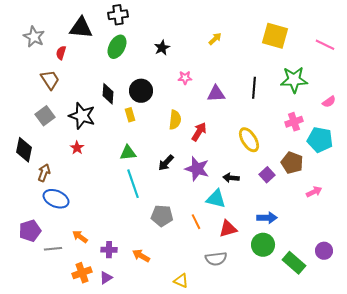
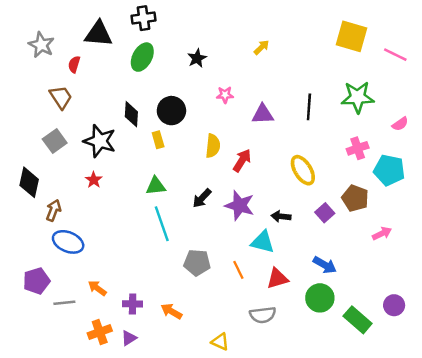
yellow square: (275, 36) -> (352, 36), moved
blue arrow: (267, 218) -> (325, 265), turned 30

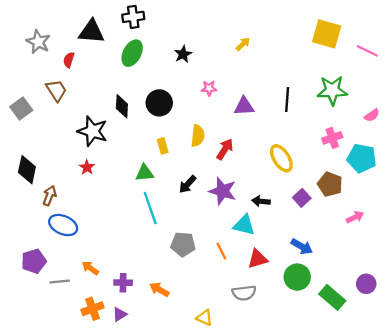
yellow rectangle: (158, 140) -> (163, 146), moved
gray square: (55, 141) -> (21, 109), moved

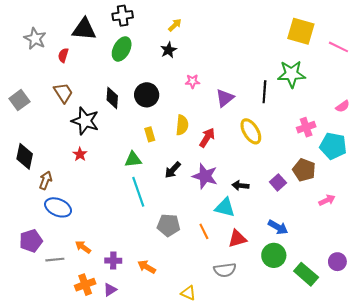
yellow arrow: (243, 44) -> (175, 25), moved
brown trapezoid: (56, 90) -> (63, 93), moved
green star: (332, 90) -> (292, 74), moved
purple triangle: (244, 106) -> (225, 98), turned -36
yellow ellipse: (281, 158) -> (251, 131), moved

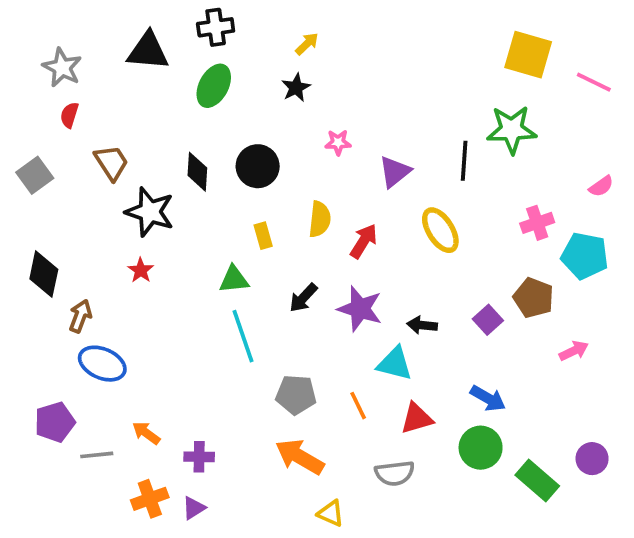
red semicircle: (63, 55) -> (69, 115), moved
orange arrow: (147, 267) -> (300, 457), moved, size x1.5

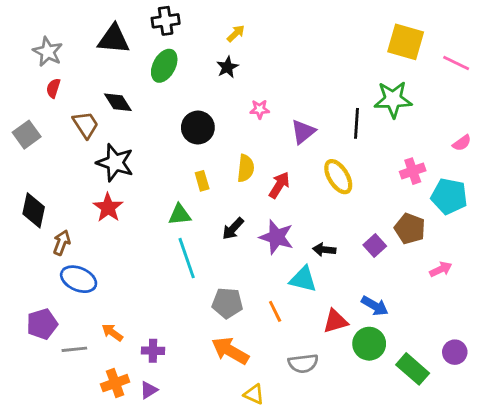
black diamond: (197, 172) -> (118, 102), moved, turned -36
red star: (141, 270) -> (108, 208), size x1.5
red triangle: (417, 418) -> (335, 321), moved

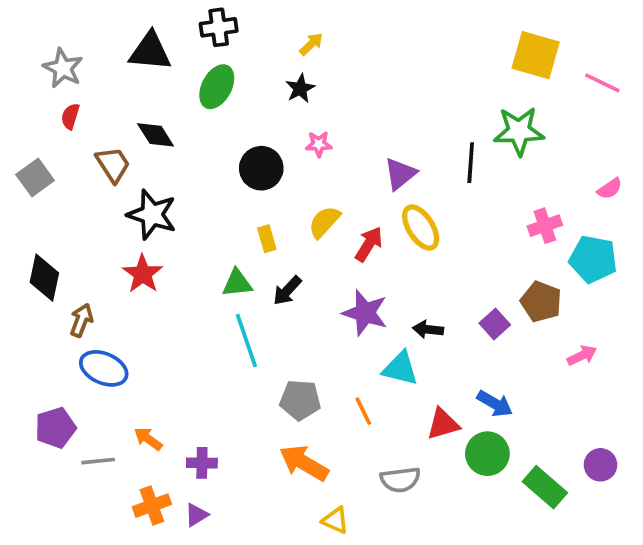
pink star: (260, 109) -> (319, 144), moved
yellow semicircle: (246, 168) -> (324, 222), turned -144
yellow ellipse: (338, 177) -> (421, 228), moved
black arrow: (233, 229) -> (287, 291), moved

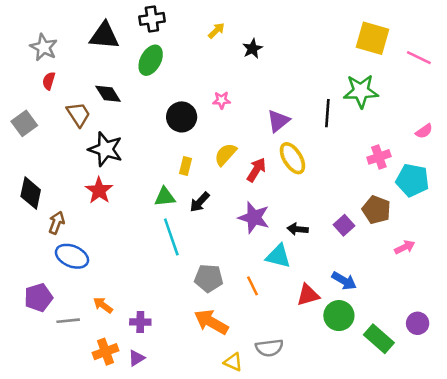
black star: (300, 89) -> (253, 49), moved
yellow rectangle: (267, 239) -> (185, 166), turned 30
gray semicircle: (400, 480) -> (269, 348), moved

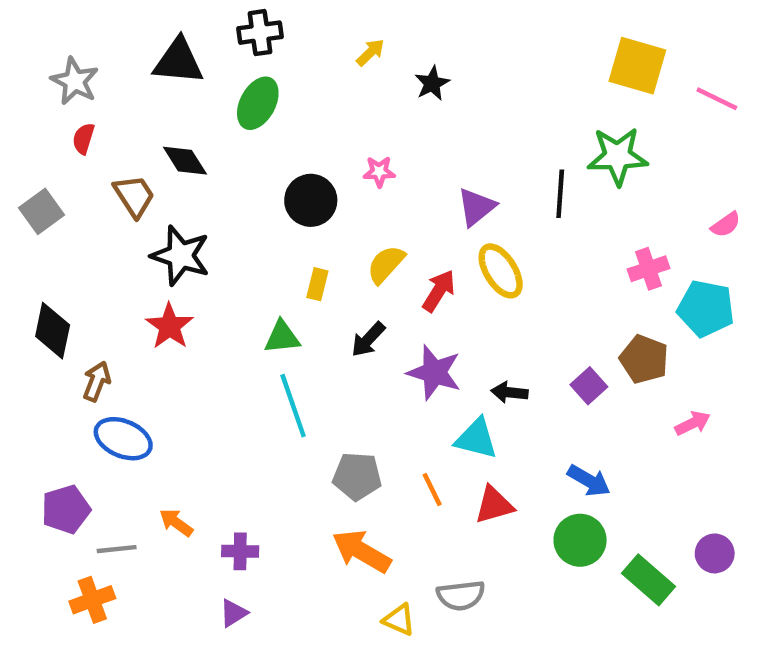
black arrow: (200, 202) -> (368, 339), moved
red triangle: (308, 295) -> (494, 505), moved
orange cross: (106, 352) -> (92, 600), moved

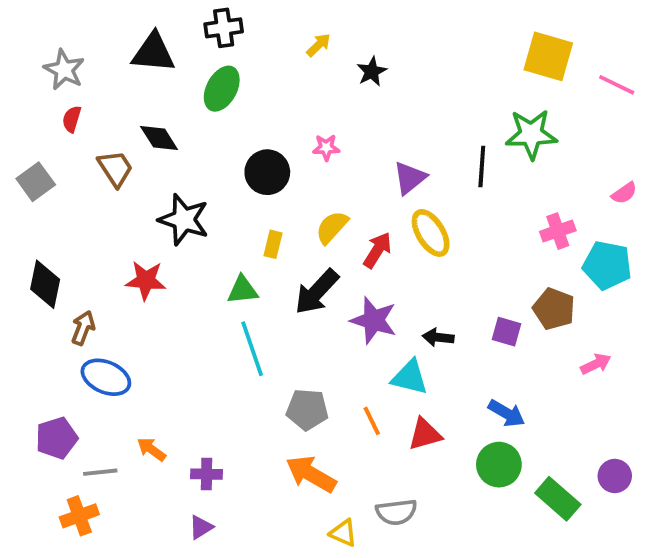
black star: (181, 256) -> (184, 220), moved
red star: (170, 326) -> (146, 280), turned -30
black arrow: (368, 339) -> (317, 292), size x1.5
purple square: (589, 386) -> (507, 332), turned -32

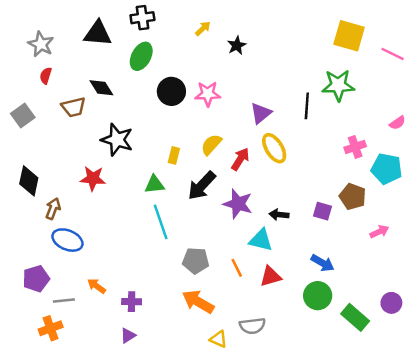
pink star: (326, 147) -> (208, 94), size x1.5
brown trapezoid: (115, 168) -> (74, 107), turned 110
black circle: (267, 172) -> (171, 91), moved

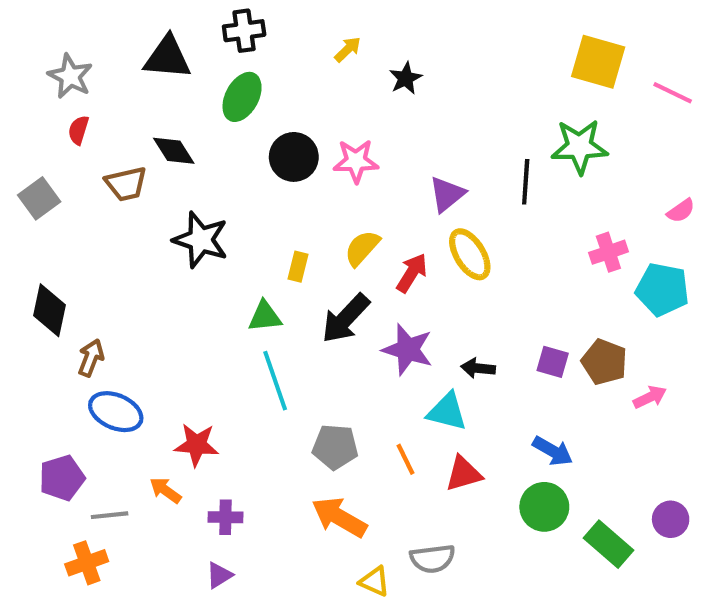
red star: (93, 178) -> (196, 445), moved
brown pentagon: (353, 197) -> (604, 362), moved

